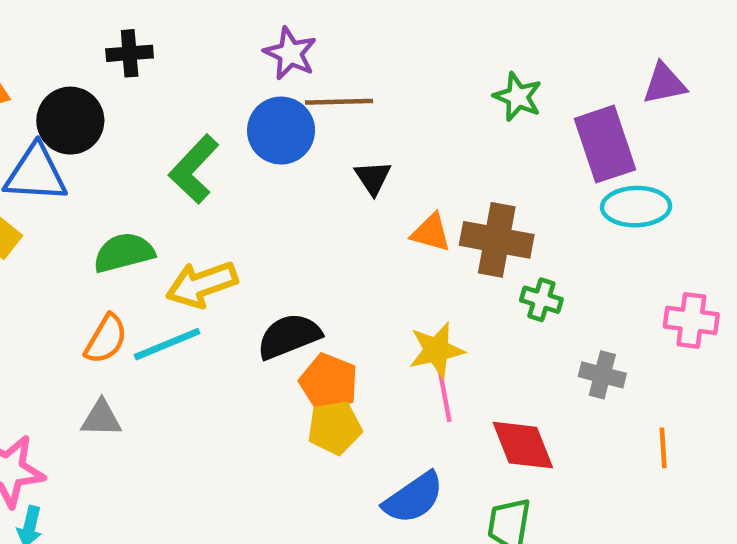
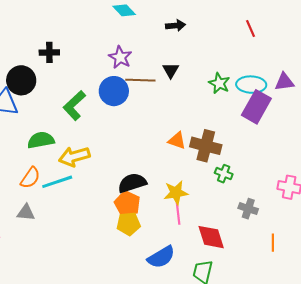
purple rectangle: (605, 144) -> (256, 107), turned 44
black triangle: (373, 178) -> (171, 70), moved
cyan ellipse: (636, 207) -> (251, 85), moved
black semicircle: (289, 336) -> (132, 183), moved

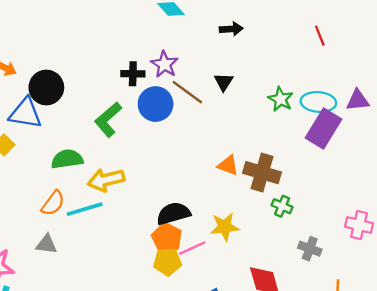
black cross: (49, 52) -> (133, 74), moved
brown line: (140, 80) -> (187, 92), turned 32
pink line: (178, 213) -> (192, 248), moved, turned 70

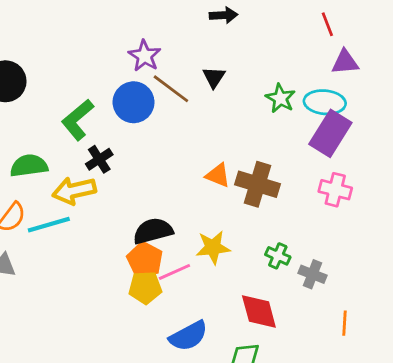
black cross: (133, 74) -> (99, 159), moved, turned -35
purple triangle: (358, 100) -> (345, 62), moved
green cross: (282, 206) -> (278, 256), moved
pink cross: (359, 225) -> (335, 190), moved

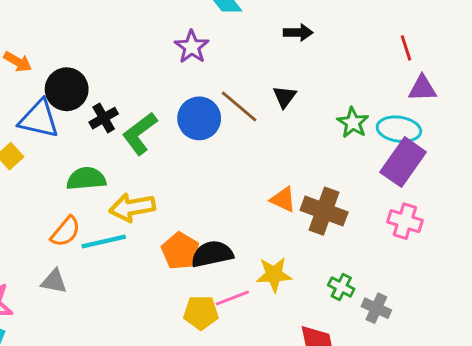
purple star: (145, 56) -> (192, 47), moved
black cross: (99, 159) -> (104, 118), moved
orange pentagon: (145, 260) -> (180, 251), moved

